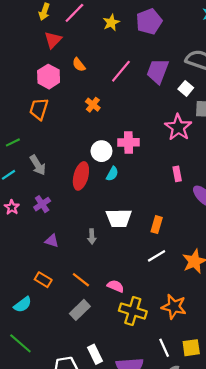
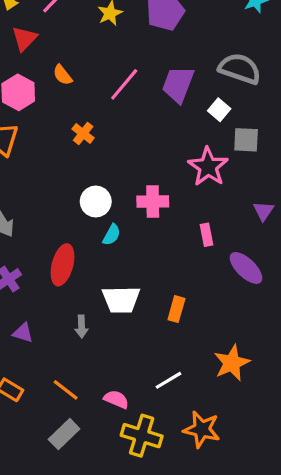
pink cross: (128, 142) -> (153, 202), moved
red ellipse: (81, 176) -> (63, 265), moved
white line: (157, 256) -> (169, 380), moved

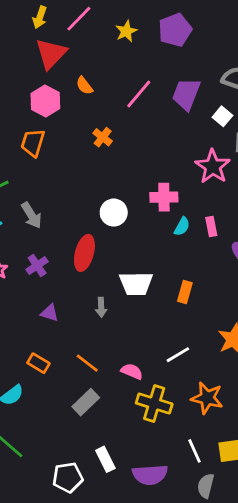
red triangle: (25, 39) -> (51, 54), size x1.4
white circle: (96, 202) -> (114, 213), moved
cyan semicircle: (112, 235) -> (182, 226), moved

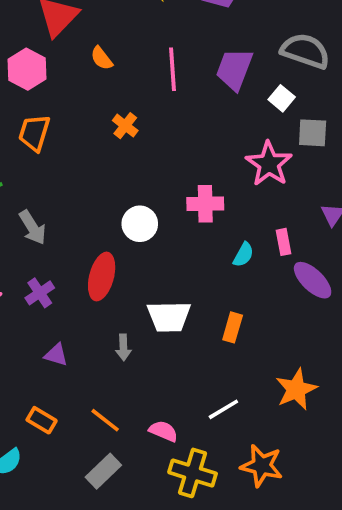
pink line: (139, 94) -> (173, 69), turned -44
pink hexagon: (45, 101) -> (27, 69), moved
cyan semicircle: (182, 226) -> (243, 255), moved
pink rectangle: (211, 226) -> (283, 242), moved

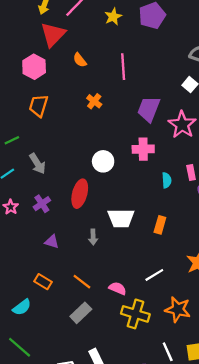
purple trapezoid: (234, 69) -> (149, 109), moved
cyan semicircle: (243, 255) -> (167, 180), turned -32

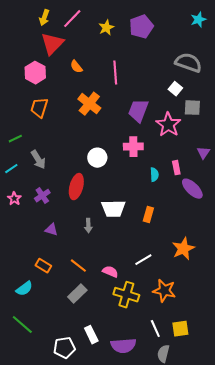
orange cross: (94, 101) -> (89, 104), size x1.6

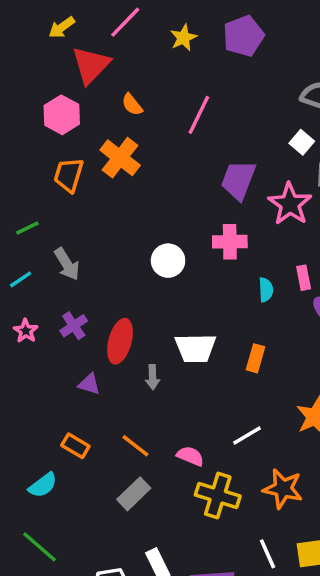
yellow arrow: (44, 18) -> (62, 27), moved, turned 35
pink line: (115, 73) -> (199, 115), turned 30
orange cross: (89, 104) -> (120, 158), moved
red ellipse: (76, 187) -> (120, 341), moved

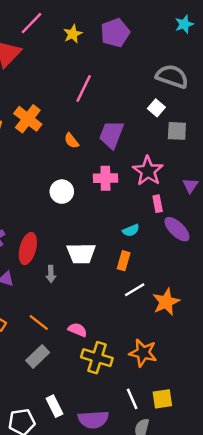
orange semicircle: (132, 105) -> (71, 141), moved
pink star: (290, 204) -> (148, 171), moved
cyan semicircle: (266, 290) -> (131, 230), moved, turned 70
white line: (247, 435) -> (135, 290), moved

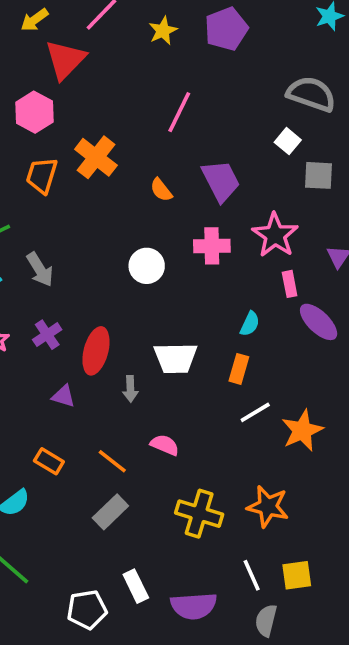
purple trapezoid: (112, 135) -> (221, 181), turned 132
cyan semicircle: (131, 230) -> (250, 324), turned -42
pink semicircle: (78, 330) -> (165, 445), moved

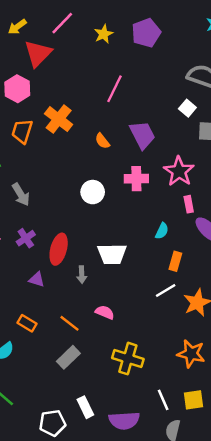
orange rectangle: (239, 369) -> (175, 261), moved
orange star: (268, 506) -> (191, 354), moved

